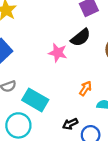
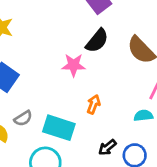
orange arrow: (85, 88) -> (94, 104), moved

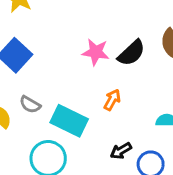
black semicircle: (97, 41) -> (131, 53), moved
gray semicircle: (23, 118) -> (30, 104), turned 54

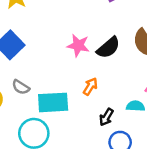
cyan rectangle: (69, 121) -> (53, 102), turned -32
black arrow: (121, 151) -> (106, 117), moved, turned -30

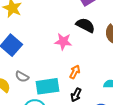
black semicircle: (108, 48) -> (85, 25), moved, turned -108
black arrow: (106, 117) -> (76, 95), moved

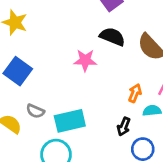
orange arrow: (75, 72) -> (135, 93), moved
black arrow: (76, 95) -> (124, 127), moved

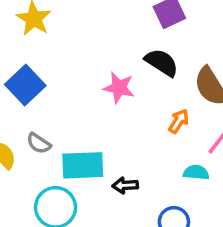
orange arrow: (135, 93) -> (179, 121), moved
black arrow: (124, 127) -> (125, 185), moved, turned 54

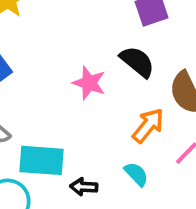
orange arrow: (179, 121) -> (148, 126), size x1.4
cyan semicircle: (196, 172) -> (136, 174), moved, turned 35

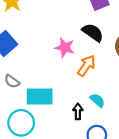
orange arrow: (148, 126) -> (86, 66), moved
black arrow: (84, 187) -> (78, 111), moved, turned 91

